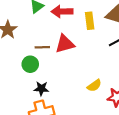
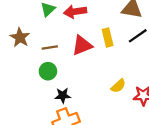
yellow rectangle: (90, 21) -> (108, 38), moved
brown line: (42, 47) -> (50, 48), moved

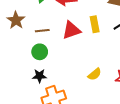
yellow semicircle: (118, 86) -> (95, 74), moved
black star: (63, 96) -> (39, 76), moved

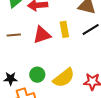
green circle: (40, 52) -> (37, 75), moved
yellow semicircle: (95, 74) -> (64, 78), size x1.6

